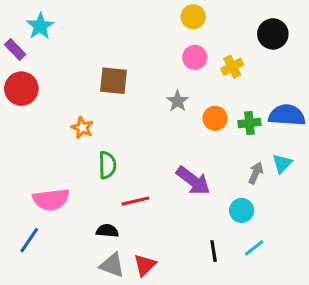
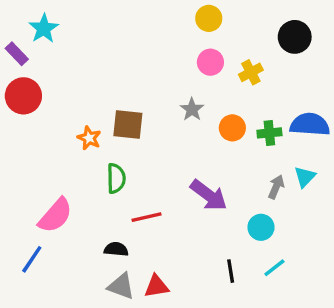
brown square: (114, 81) -> (128, 125), moved
pink semicircle: (51, 200) -> (55, 215), turned -42
red triangle: (145, 265) -> (157, 286), turned 35

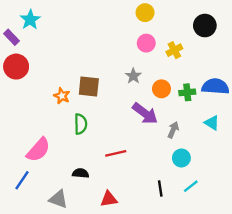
cyan triangle: (305, 177) -> (212, 123), turned -42
gray arrow: (276, 187) -> (173, 130), moved
purple arrow: (209, 195) -> (145, 113), moved
red line: (146, 217) -> (116, 153), moved
gray triangle: (121, 286) -> (58, 199), moved

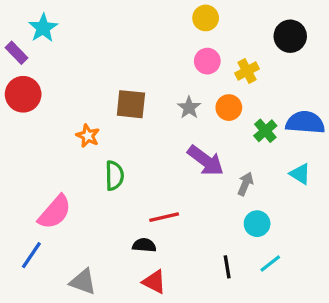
brown square: (89, 86) -> (131, 104), moved
orange circle: (161, 89) -> (229, 108), moved
green cross: (187, 92) -> (265, 131), turned -35
black semicircle: (81, 173) -> (144, 245), moved
red triangle: (109, 199) -> (154, 282), turned 36

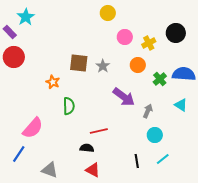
yellow circle: (206, 18) -> (108, 13), moved
black circle: (290, 36) -> (176, 33), moved
gray star: (189, 108) -> (103, 66), moved

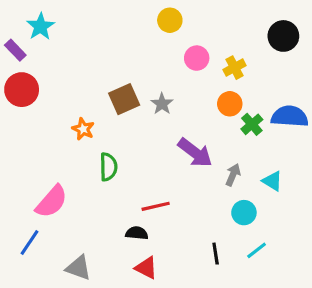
black circle: (176, 33) -> (283, 36), moved
brown square: (79, 63) -> (124, 99), turned -30
orange circle: (138, 65) -> (230, 104), moved
cyan triangle: (181, 105) -> (272, 181), moved

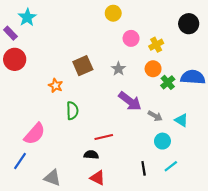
gray star: (162, 104) -> (118, 69), moved
gray arrow: (233, 175) -> (155, 116), turned 96

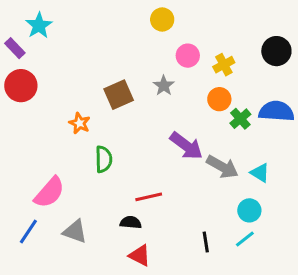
black circle: (189, 24) -> (276, 51), moved
gray star: (118, 69) -> (164, 86), moved
gray arrow: (155, 116) -> (222, 167), size x1.5
cyan circle: (162, 141) -> (249, 210), moved
gray triangle: (52, 178) -> (75, 231), moved

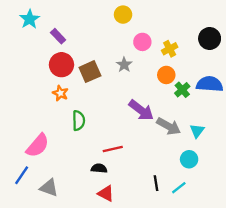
purple rectangle: (15, 48) -> (58, 36), moved
red circle: (21, 86) -> (61, 65), moved
cyan triangle: (260, 173) -> (197, 131), turned 35
gray triangle: (75, 231) -> (49, 188), moved
cyan line: (245, 239) -> (179, 188), moved

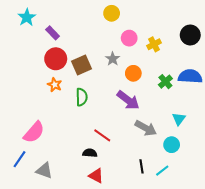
orange circle: (166, 75) -> (133, 73), moved
green semicircle: (79, 121) -> (82, 97), moved
gray arrow: (169, 126) -> (146, 128), moved
red line: (113, 149) -> (102, 135), turned 48

